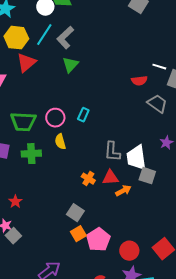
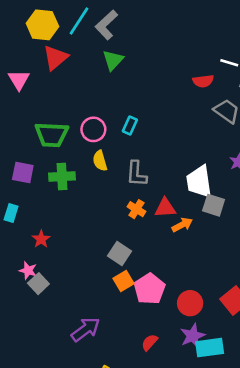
gray L-shape: (112, 152) -> (136, 174), moved

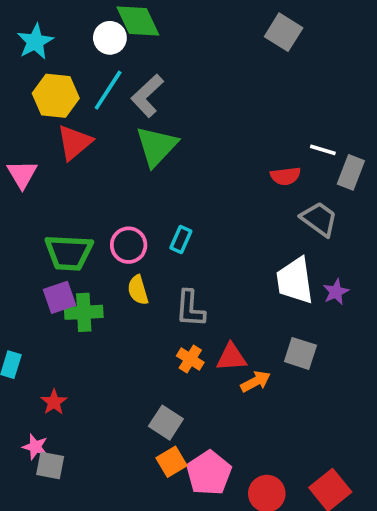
green triangle: (113, 60) -> (157, 146), size x1.4
purple square: (23, 173) -> (59, 297), moved, turned -30
white trapezoid: (199, 182) -> (295, 281), moved
gray square: (38, 284) -> (50, 466), turned -36

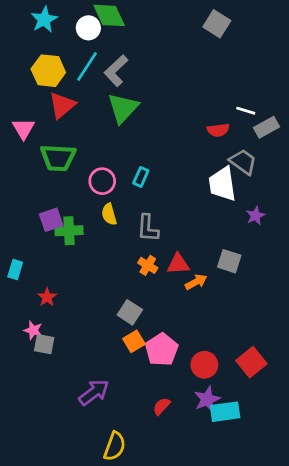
cyan star: (35, 42) -> (44, 20), moved
gray rectangle: (351, 172) -> (267, 127), turned 40
green trapezoid: (69, 253) -> (58, 158), moved
white trapezoid: (295, 281) -> (222, 184), moved

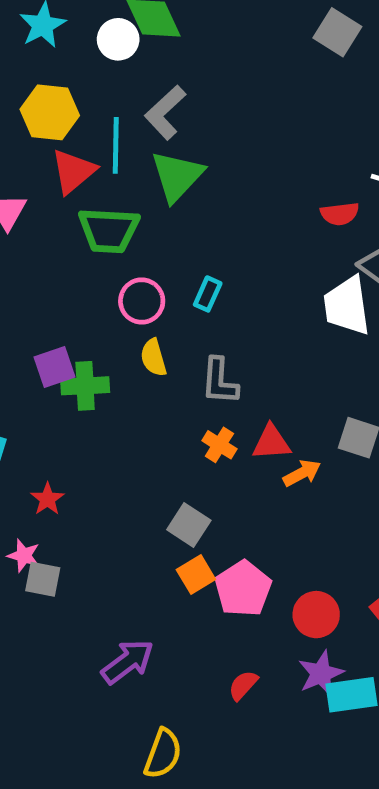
cyan line: (87, 67) -> (116, 145), moved, turned -32
green trapezoid: (58, 158) -> (109, 230), moved

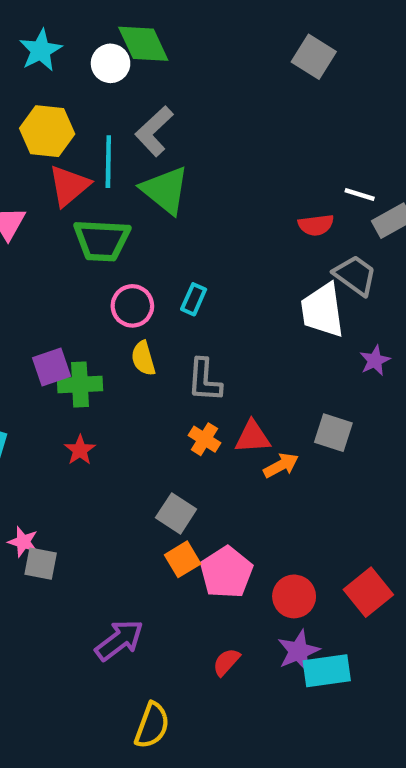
green triangle: (177, 176) -> (165, 190), turned -34
red star: (47, 499) -> (80, 450), moved

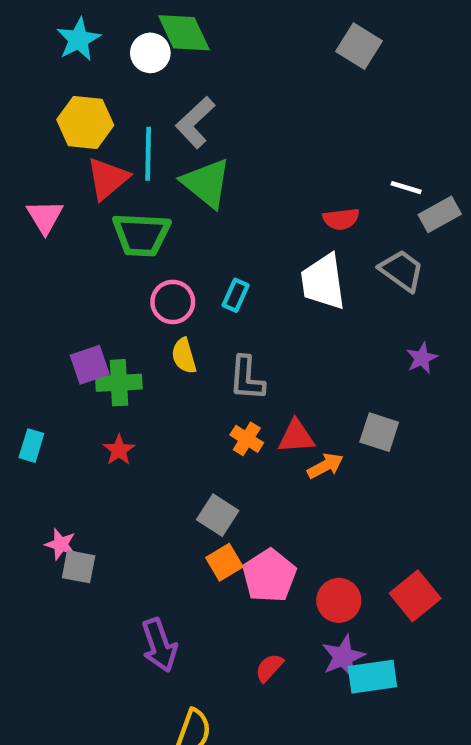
red semicircle: (316, 225) -> (341, 219), moved
white trapezoid: (322, 310) -> (323, 282), moved
purple arrow: (119, 640) -> (159, 645), turned 108

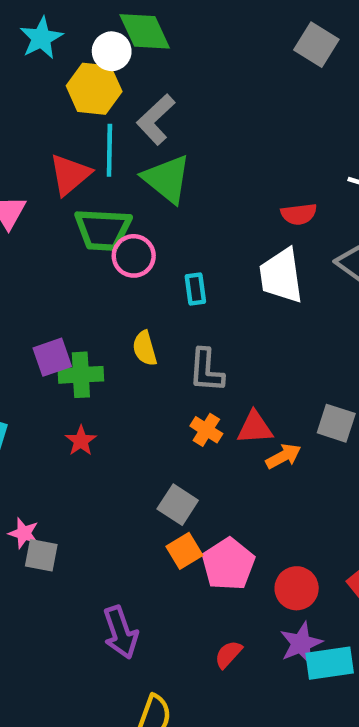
yellow hexagon: (85, 122) -> (94, 89), moved
cyan rectangle: (236, 295) -> (195, 289), turned -32
pink circle: (173, 302) -> (134, 256), moved

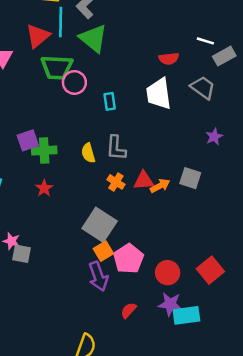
yellow semicircle: (145, 348) -> (88, 153), moved
orange arrow: (283, 456) -> (160, 186), moved
gray square: (178, 505) -> (100, 225), size x1.5
purple arrow: (120, 632) -> (98, 276), moved
purple star: (301, 643) -> (170, 304), turned 30

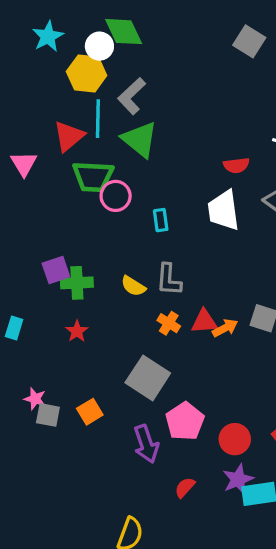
yellow semicircle: (88, 153) -> (133, 286), turned -42
orange square: (103, 251) -> (90, 412), moved
purple star: (170, 304) -> (238, 479), turned -30

